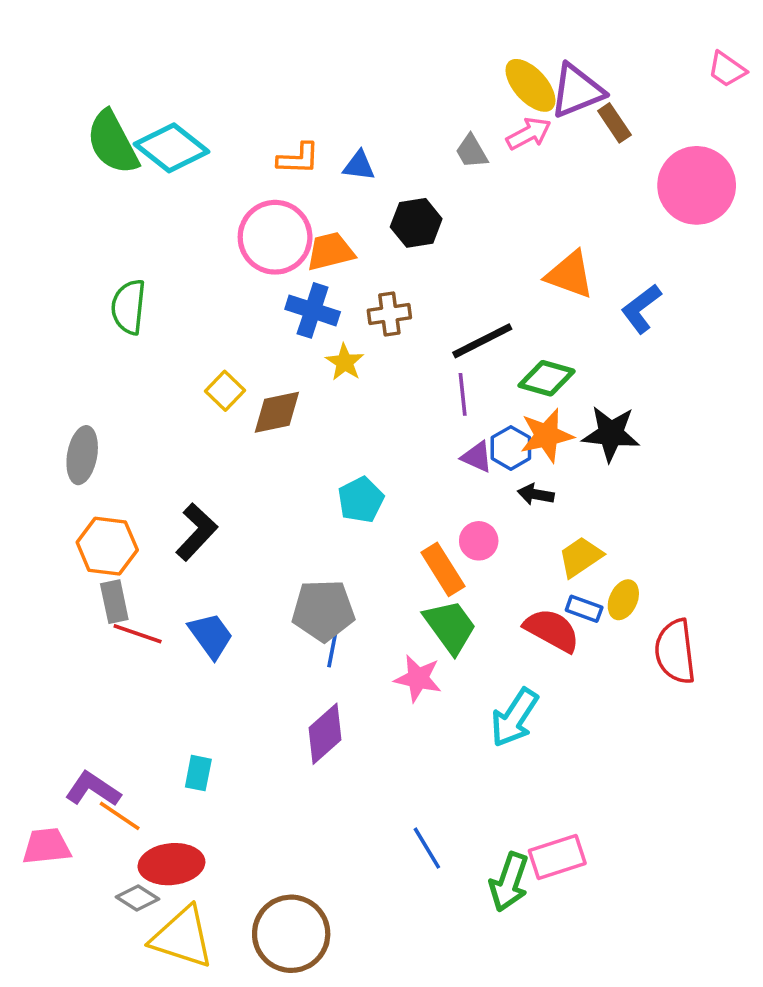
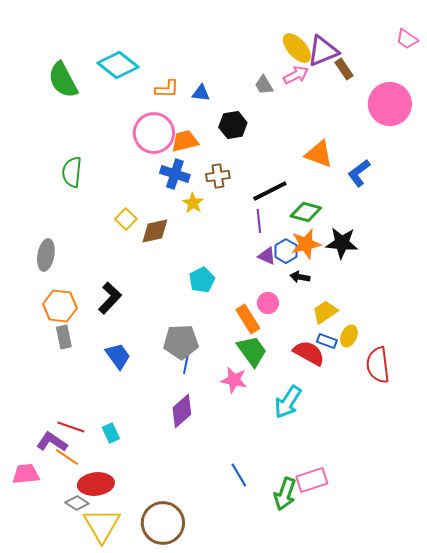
cyan diamond: (171, 148) -> (118, 65), moved
red line: (138, 634) -> (71, 427), moved
cyan rectangle: (198, 773) -> (111, 433), turned -36
yellow triangle: (182, 937) -> (102, 525), turned 42

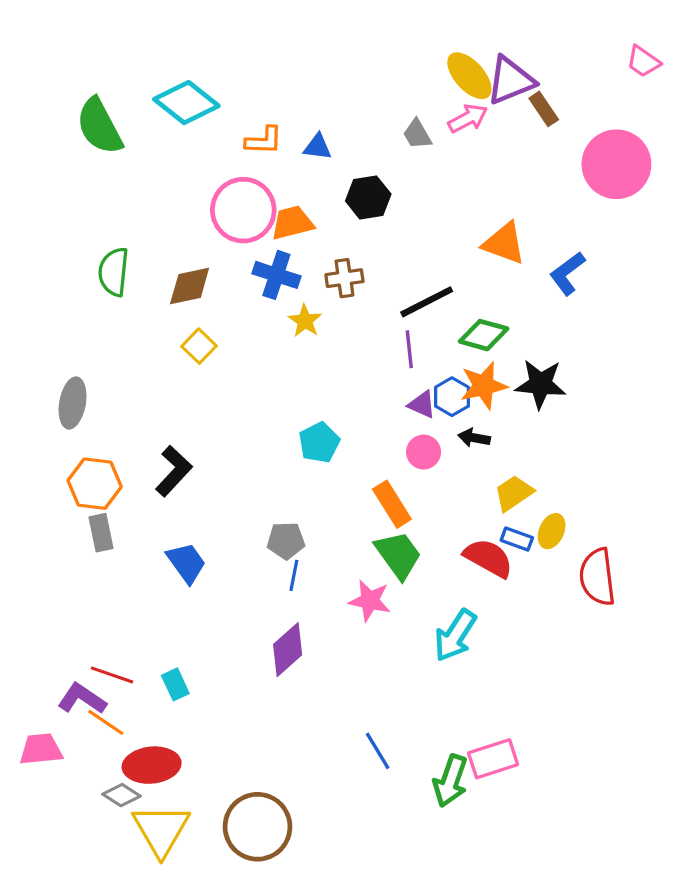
brown diamond: (155, 231) -> (190, 286), moved
pink circle: (268, 303) -> (424, 452), moved
gray pentagon: (181, 342) -> (286, 541), size x0.7

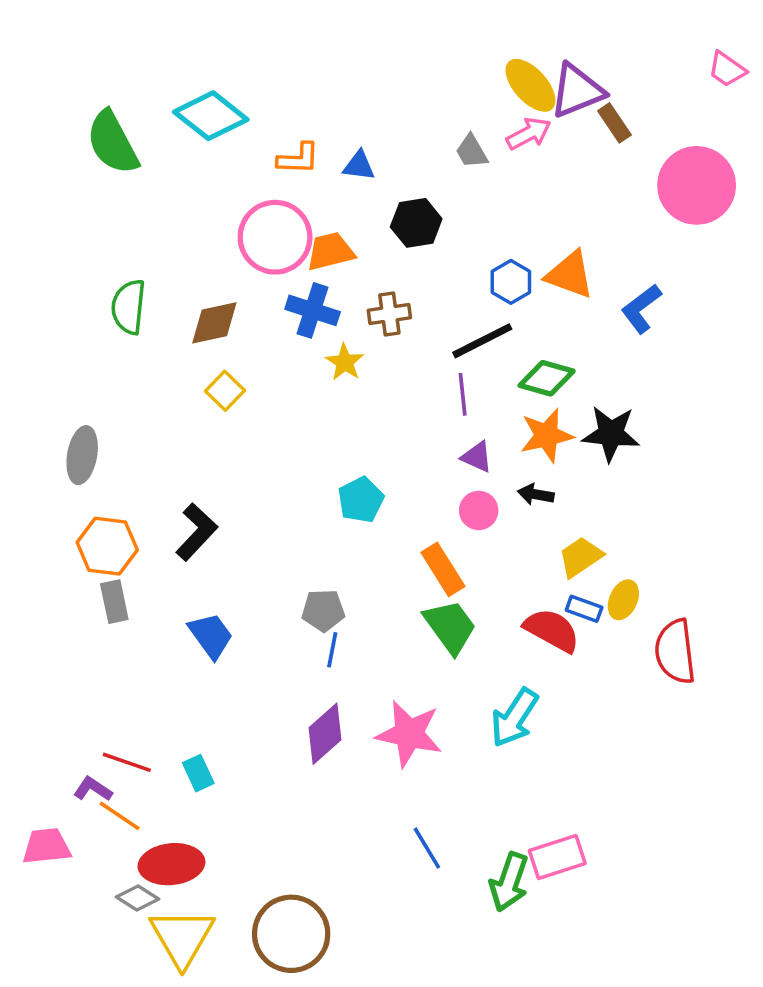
blue hexagon: (452, 397) -> (511, 282), moved
pink star: (370, 601) -> (409, 734), moved, size x1.4
purple L-shape: (82, 699) -> (93, 789), size x0.7

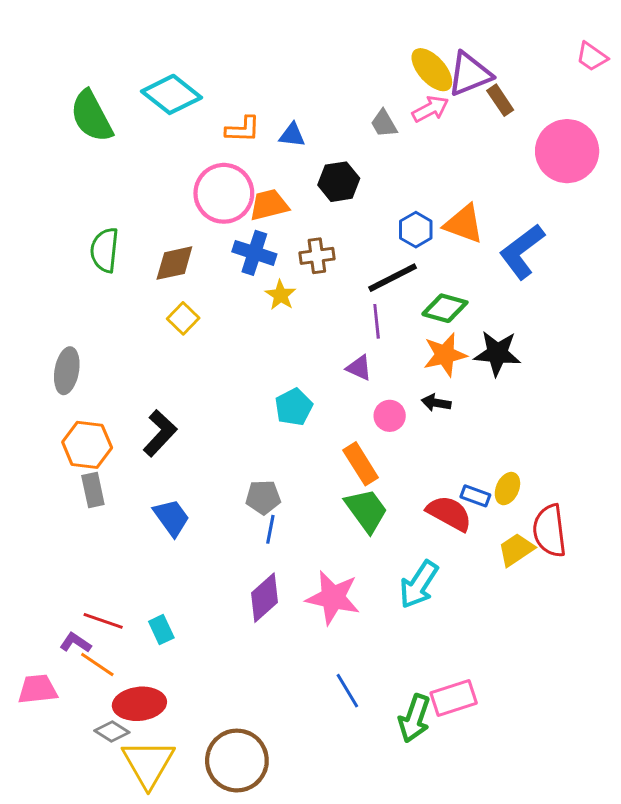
blue L-shape: (641, 309) -> (522, 251), size x1.4
purple triangle: (477, 457) -> (359, 368), moved
yellow trapezoid: (581, 557) -> (516, 550), moved

